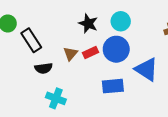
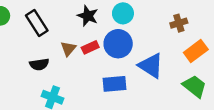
black rectangle: (31, 40) -> (37, 23), moved

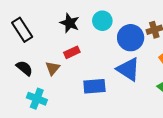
blue circle: (118, 44) -> (131, 38), moved
brown triangle: (68, 49) -> (53, 68), moved
black semicircle: (39, 64) -> (24, 68), turned -132

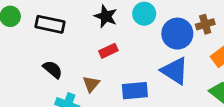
black rectangle: (22, 30) -> (50, 24), turned -45
brown triangle: (53, 68) -> (91, 84), moved

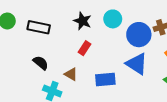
red rectangle: (108, 51) -> (85, 48), turned -32
brown triangle: (91, 84) -> (71, 74), turned -40

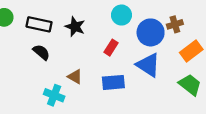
black star: (82, 21) -> (75, 27), moved
red rectangle: (85, 48) -> (111, 48), moved
black semicircle: (41, 63) -> (41, 52), moved

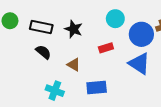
red rectangle: (111, 48) -> (106, 48), turned 40
brown triangle: (75, 77) -> (74, 65), moved
blue rectangle: (113, 82) -> (97, 87), moved

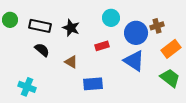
cyan cross: (55, 91) -> (27, 87), moved

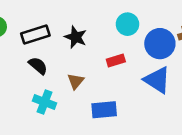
black rectangle: (40, 26) -> (35, 35), turned -30
brown triangle: (71, 62) -> (76, 81), turned 40
cyan cross: (27, 87) -> (44, 102), moved

